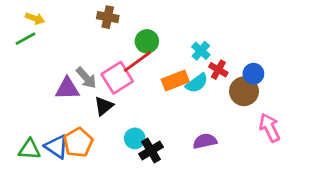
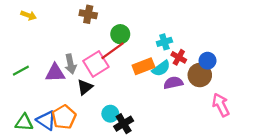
green line: (25, 39) -> (21, 71), moved
cyan cross: (201, 51) -> (164, 42), turned 32
gray arrow: (86, 78) -> (71, 64), turned 30
purple semicircle: (205, 141) -> (173, 83), moved

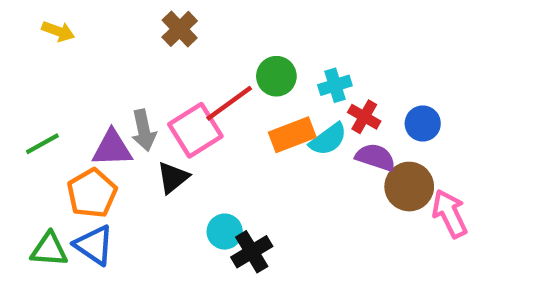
brown cross: (88, 14) -> (180, 29), turned 35
green circle: (120, 34) -> (276, 76), moved
brown circle: (200, 75) -> (409, 187), moved
purple semicircle: (173, 83) -> (375, 157), moved, turned 30
orange pentagon: (64, 117) -> (92, 193), moved

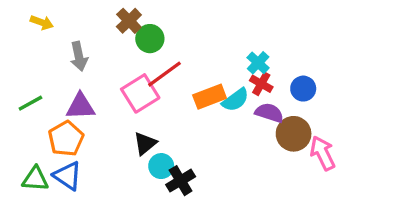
green circle: (276, 76) -> (150, 39), moved
cyan cross: (335, 85) -> (258, 63), moved, turned -30
gray arrow: (144, 130) -> (79, 56), moved
black triangle: (173, 178) -> (145, 143), moved

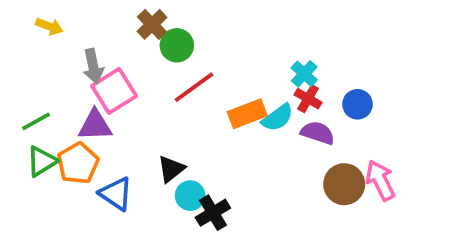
pink square: (140, 93) -> (114, 91), moved
brown circle: (294, 134) -> (344, 184), moved
blue triangle: (68, 176) -> (116, 194), moved
green triangle: (35, 179) -> (42, 161), moved, turned -36

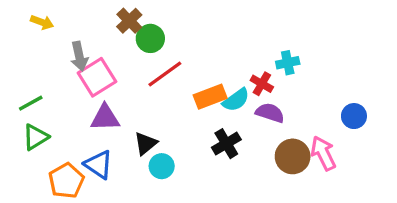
cyan cross: (304, 74) -> (288, 63), moved, turned 35
blue circle: (357, 104) -> (354, 116), moved
purple triangle: (95, 125) -> (105, 118), moved
orange pentagon: (78, 163) -> (66, 181), moved
black cross: (213, 213) -> (226, 144), moved

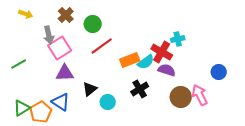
brown cross: (129, 21) -> (66, 15), moved
red cross: (262, 84) -> (162, 52), size x1.5
green triangle: (36, 137) -> (22, 108), moved
cyan circle: (162, 166) -> (108, 102), moved

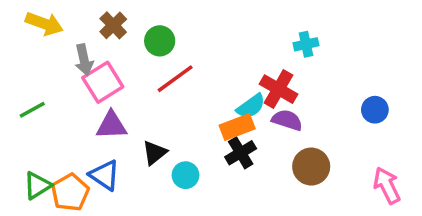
yellow arrow: (26, 14) -> (44, 24), size x1.5
cyan cross: (178, 39) -> (306, 44), moved
orange rectangle: (130, 60) -> (237, 127), moved
blue circle: (219, 72) -> (375, 110), moved
pink arrow: (200, 95) -> (387, 185), moved

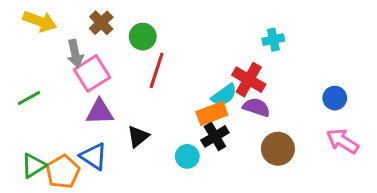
red line: (175, 79) -> (157, 70), turned -36
cyan circle: (186, 175) -> (187, 156), moved
pink arrow: (387, 185) -> (342, 141), moved, turned -32

